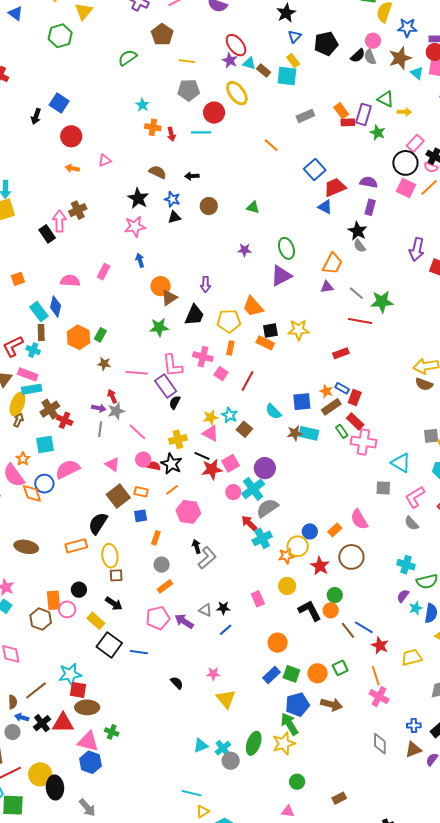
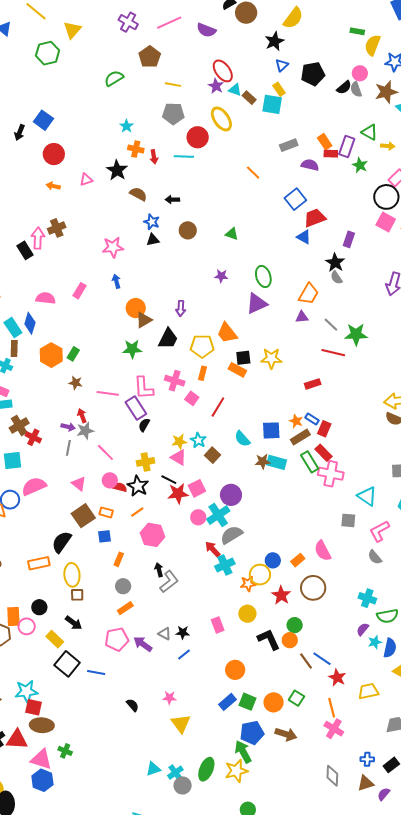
purple semicircle: (369, 182) -> (310, 165), moved
black star: (138, 198) -> (117, 170), moved
green rectangle: (342, 431) -> (310, 462), size x1.5
green square: (340, 668) -> (296, 698), turned -35

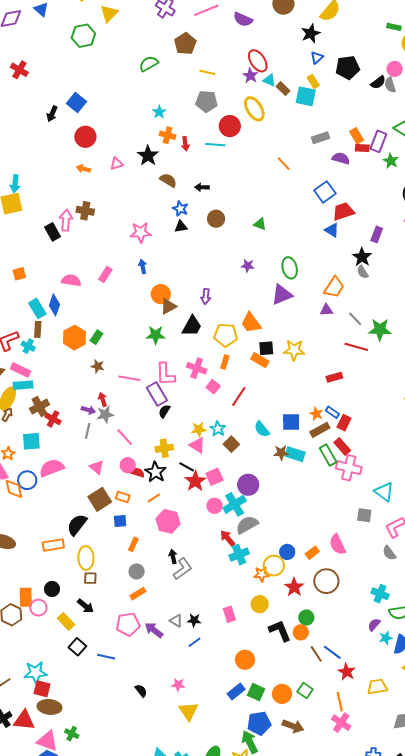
brown cross: (57, 228) -> (85, 211), turned 30
red star: (178, 494) -> (195, 481), turned -30
black square: (67, 664) -> (77, 647), size x0.7

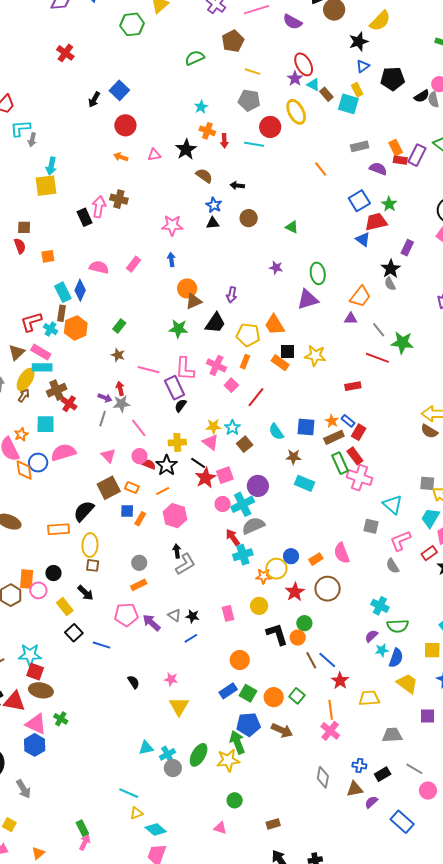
green star: (391, 161) -> (389, 204), moved
orange hexagon: (74, 338) -> (76, 328), moved
cyan rectangle: (295, 454) -> (304, 483), moved
orange rectangle: (133, 544) -> (140, 519), moved

